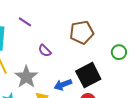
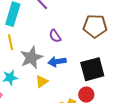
blue arrow: (63, 85) -> (57, 62), moved

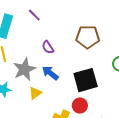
blue arrow: (57, 62) -> (50, 73), turned 48

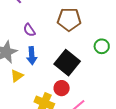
blue arrow: (50, 73) -> (32, 56), turned -132
black square: (86, 80) -> (67, 63), turned -35

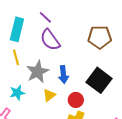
purple semicircle: (29, 30) -> (50, 40), moved, size x1.6
red circle: (62, 88) -> (76, 100), moved

